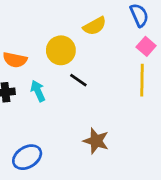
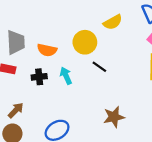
brown star: (96, 141) -> (114, 117), turned -30

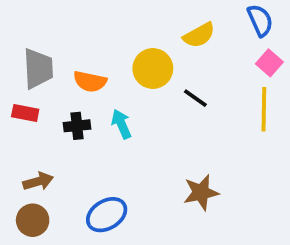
black line: (99, 67) -> (195, 98), moved
brown arrow: (16, 110) -> (38, 181), turned 30

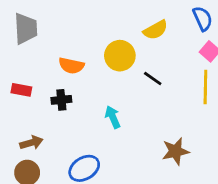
gray trapezoid: (38, 68) -> (26, 29), moved
cyan arrow: (121, 124) -> (113, 117), moved
brown star: (201, 192) -> (176, 151), moved

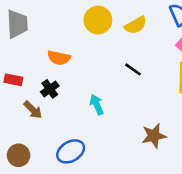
yellow circle: (120, 56) -> (98, 20), moved
black cross: (61, 100) -> (50, 89), turned -30
brown arrow: (31, 143) -> (33, 110), moved, turned 60

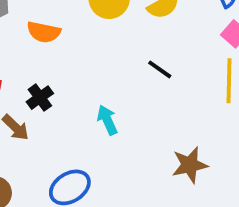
orange semicircle: (59, 58) -> (44, 32), moved

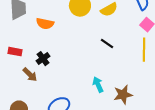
cyan arrow: (107, 120) -> (98, 85), moved

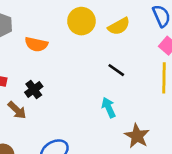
cyan arrow: (98, 85) -> (109, 108), moved
brown star: (123, 95) -> (137, 136), turned -30

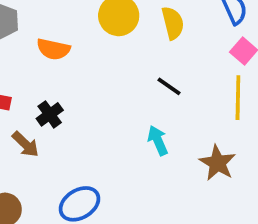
yellow semicircle: (119, 26) -> (173, 23), turned -75
brown star: (137, 136) -> (217, 163), moved

